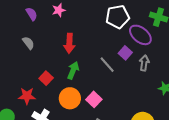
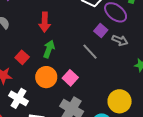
gray arrow: (144, 63) -> (120, 40), turned 105
gray line: (107, 65) -> (90, 52), moved

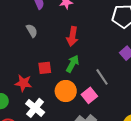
gray line: (90, 52) -> (102, 77), moved
red square: (22, 57) -> (45, 68), turned 32

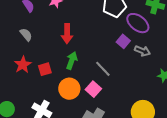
red star: (23, 83) -> (23, 65), moved, turned -30

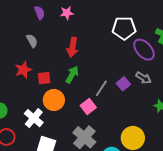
purple square: (123, 41) -> (123, 84), moved
gray line: (103, 69) -> (101, 88), turned 66
orange circle: (69, 89) -> (54, 100), moved

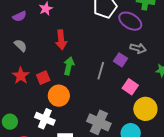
purple semicircle: (39, 13) -> (20, 16), turned 104
pink square: (88, 107) -> (130, 87), moved

